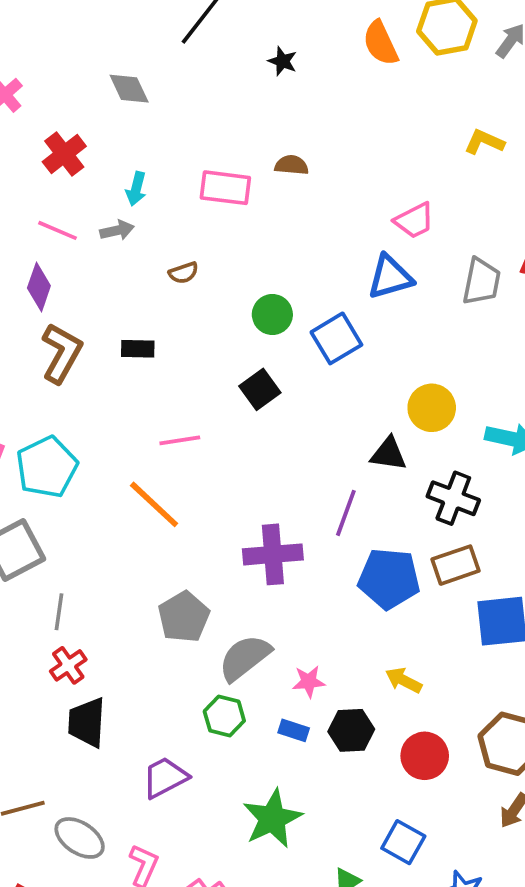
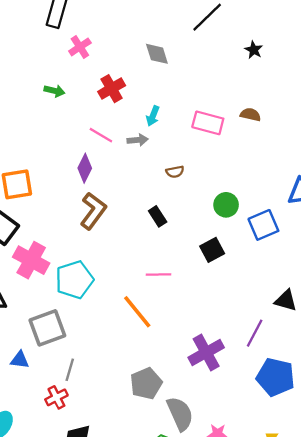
black rectangle: (138, 349) -> (158, 216), moved, turned 48
purple cross: (273, 554) -> (206, 353), turned -32
gray semicircle: (245, 658) -> (180, 414), turned 96
red cross: (68, 665) -> (56, 397), moved

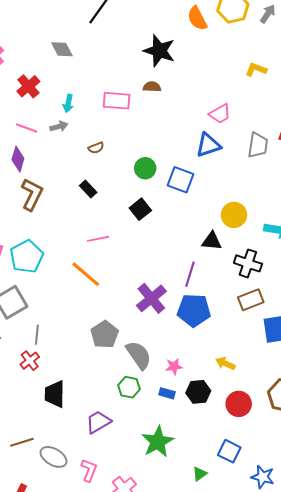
black star: (254, 50) -> (159, 51), moved, size x2.0
blue square: (263, 225) -> (181, 180), turned -36
blue pentagon: (276, 377) -> (194, 310), moved

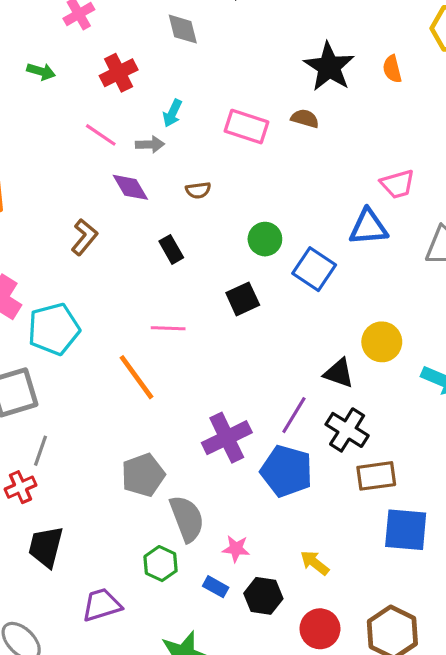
orange semicircle: (197, 18) -> (392, 69), moved, size x0.7
purple diamond: (18, 159) -> (130, 187), moved, turned -60
brown L-shape: (32, 194) -> (84, 237), size x0.7
black cross: (248, 263) -> (347, 430), moved

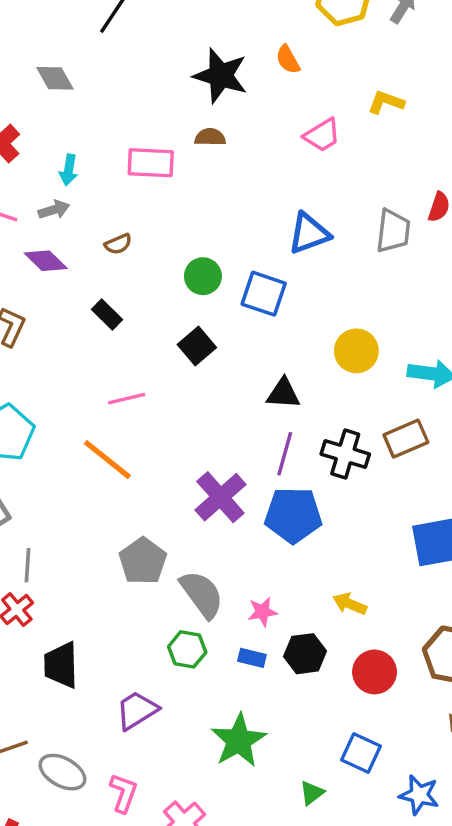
pink trapezoid: (398, 184) -> (322, 135), moved
black triangle: (339, 373) -> (283, 393), moved
brown rectangle: (376, 476) -> (406, 439), moved

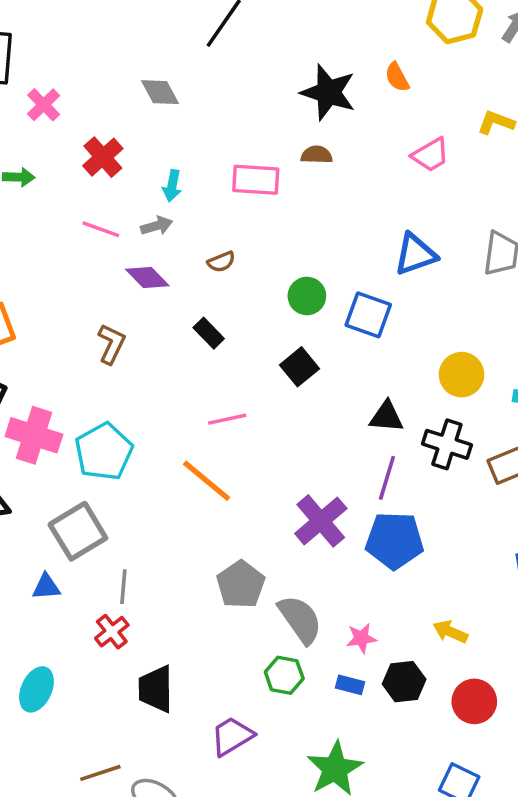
black cross: (345, 454) -> (447, 444), moved

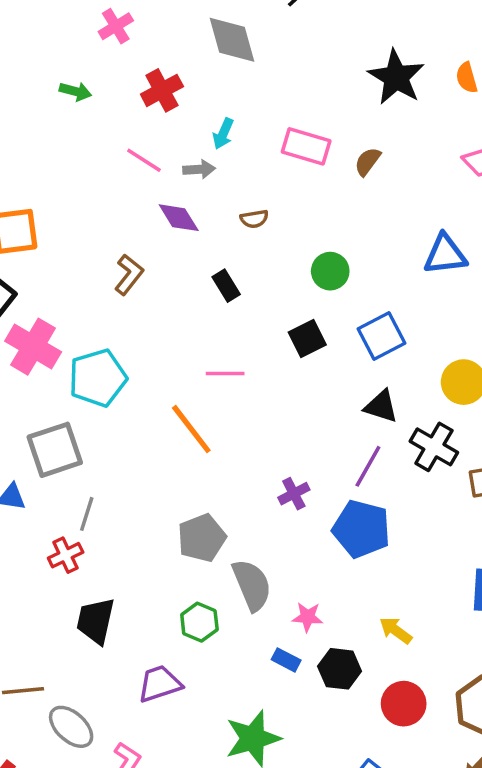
gray diamond: (160, 92) -> (232, 40), size x1.4
brown semicircle: (317, 155) -> (368, 162), moved, turned -68
blue square: (368, 315) -> (382, 336), moved, turned 30
purple cross: (321, 521) -> (294, 494), size x0.6
green hexagon: (284, 675) -> (199, 622), moved

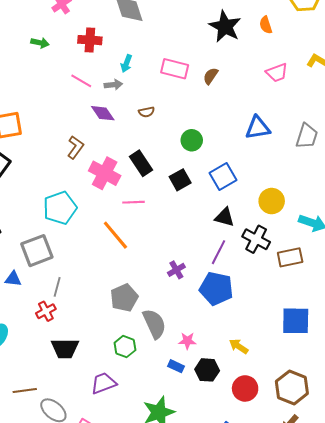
red cross: (162, 90) -> (90, 40), turned 35
black rectangle: (226, 286) -> (141, 163), moved, size x1.4
pink cross: (33, 347) -> (105, 173), moved
black trapezoid: (96, 621) -> (65, 348), turned -100

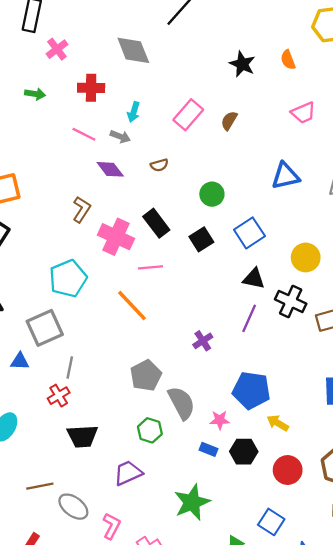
black star: (225, 26) -> (242, 64), size x0.7
pink rectangle: (175, 69) -> (188, 115), turned -60
gray arrow: (113, 85) -> (120, 137), turned 30
blue pentagon: (216, 289) -> (251, 390), moved

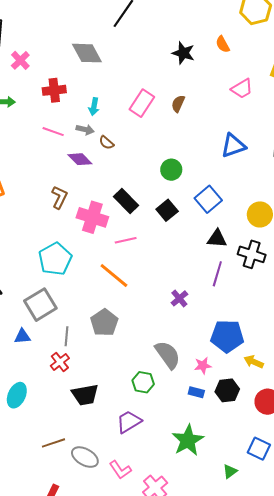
brown semicircle: (159, 165) -> (106, 143), moved, turned 63
gray pentagon: (146, 376) -> (104, 323), moved
pink L-shape: (112, 526) -> (120, 470), turned 125

